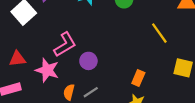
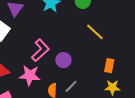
yellow line: (159, 33) -> (95, 32), moved

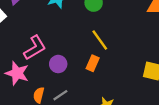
orange rectangle: (109, 66) -> (93, 63), moved

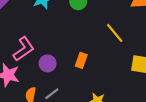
yellow line: (100, 40) -> (115, 33), moved

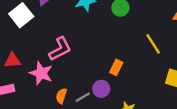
purple circle: (48, 63) -> (101, 89), moved

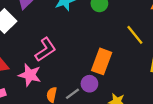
orange rectangle: (116, 67) -> (102, 61), size x1.6

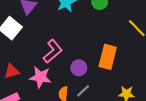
purple circle: (89, 84) -> (79, 68), moved

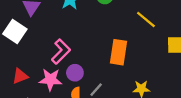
purple circle: (79, 68) -> (75, 73), moved

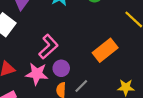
orange rectangle: (118, 52) -> (105, 50), turned 40

